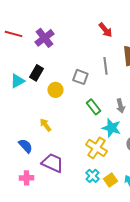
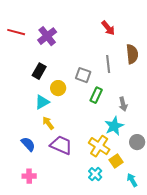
cyan triangle: (17, 81) -> (42, 102), moved
green rectangle: (93, 107) -> (96, 95), moved, turned 63
cyan star: (111, 128) -> (114, 126), turned 30
purple trapezoid: (52, 163) -> (61, 145), moved
yellow square: (110, 180) -> (116, 161), moved

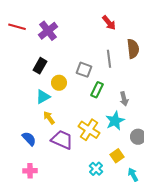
yellow cross: (99, 146) -> (89, 130), moved

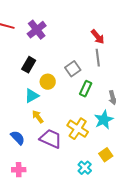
red arrow: (109, 23) -> (98, 37), moved
gray square: (84, 70) -> (73, 69), turned 35

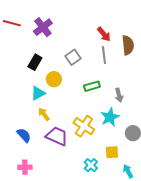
gray square: (73, 69) -> (73, 57), moved
green rectangle: (86, 89) -> (92, 86), turned 49
yellow square: (106, 155) -> (112, 152), turned 32

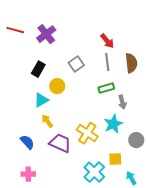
brown semicircle: (128, 45) -> (131, 63), moved
green rectangle: (92, 86) -> (106, 88), moved
cyan cross: (91, 165) -> (94, 172), size x1.5

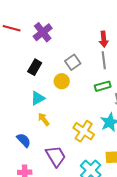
red arrow: (107, 41) -> (104, 39), turned 35
yellow circle: (57, 86) -> (62, 81), moved
purple trapezoid: (60, 143) -> (56, 156), moved, turned 35

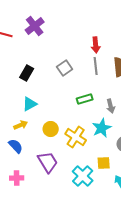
purple cross: (43, 32) -> (35, 26), moved
yellow circle: (62, 81) -> (51, 129), moved
green rectangle: (103, 86) -> (85, 99), moved
yellow arrow: (44, 119) -> (21, 125), moved, turned 104

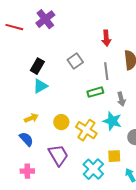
gray line: (96, 66) -> (106, 71), moved
cyan triangle: (30, 104) -> (40, 86), moved
cyan star: (102, 128) -> (112, 121), turned -30

